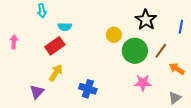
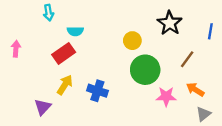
green circle: (135, 51) -> (145, 70), moved
orange arrow: (177, 69) -> (195, 90), moved
blue cross: (88, 89) -> (97, 91), moved

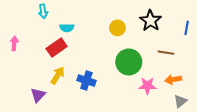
yellow circle: (132, 41) -> (117, 28), moved
brown line: (187, 59) -> (166, 53), turned 63
orange arrow: (195, 90) -> (173, 79), turned -42

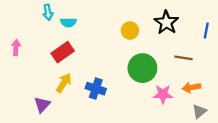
cyan semicircle: (67, 28) -> (68, 22), moved

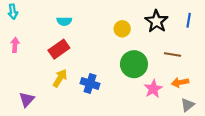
cyan arrow: (48, 12) -> (13, 12), moved
blue line: (206, 30) -> (189, 20), moved
pink star: (163, 94) -> (153, 89), turned -30
purple triangle: (42, 105) -> (27, 100), moved

